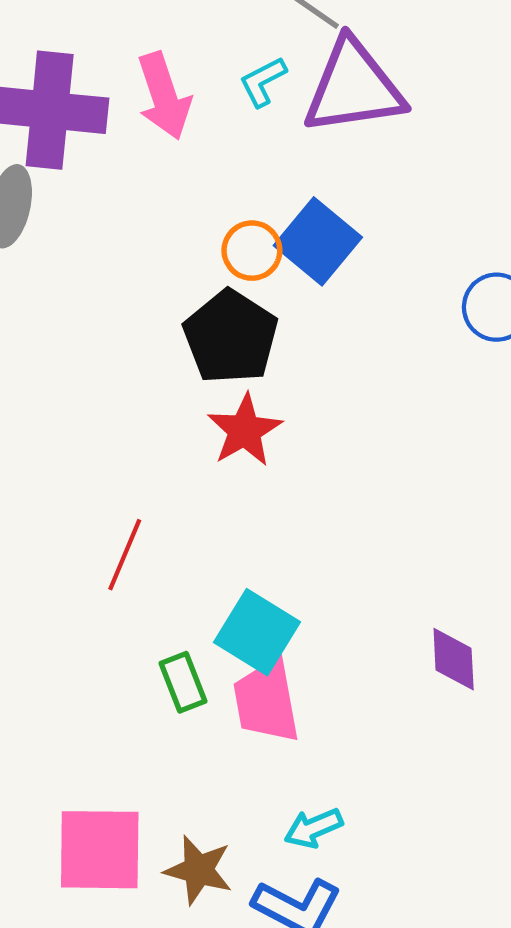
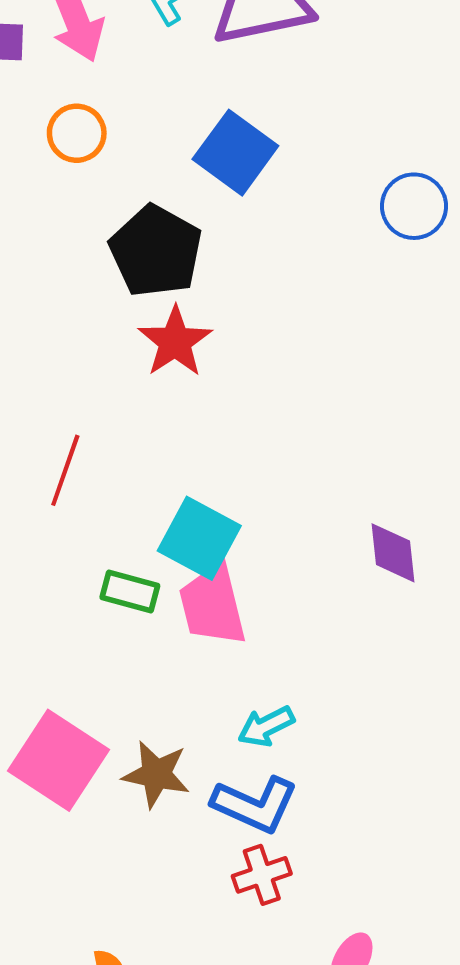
orange circle: (252, 251) -> (77, 133), moved
green rectangle: (183, 682) -> (130, 592), turned -50
pink square: (100, 850) -> (58, 760), turned 36

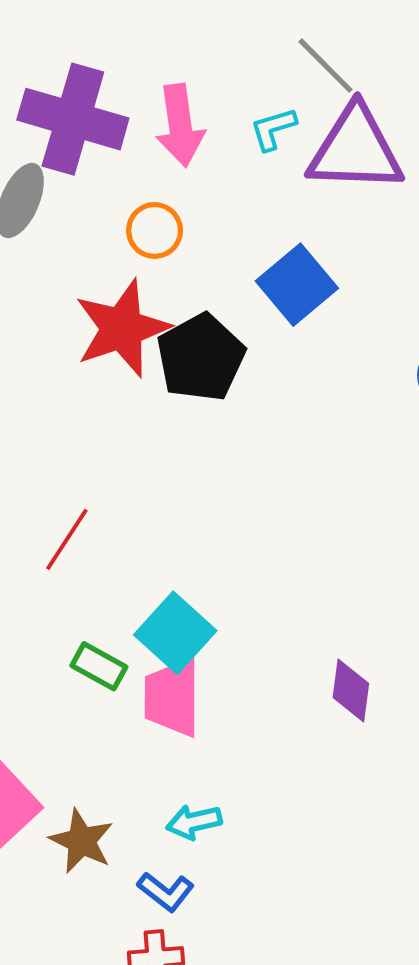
red star: (175, 342) -> (122, 328), moved, size x1.4
blue L-shape: (255, 805) -> (166, 892), size x0.7

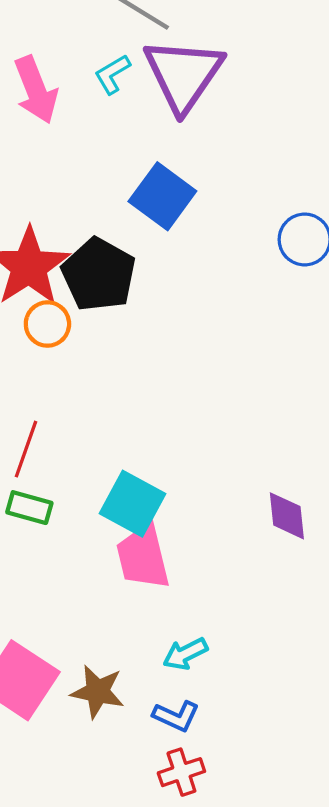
purple triangle: (355, 149) -> (183, 75), turned -44
orange circle: (155, 230) -> (47, 324), moved
green rectangle: (99, 666) -> (29, 508), moved

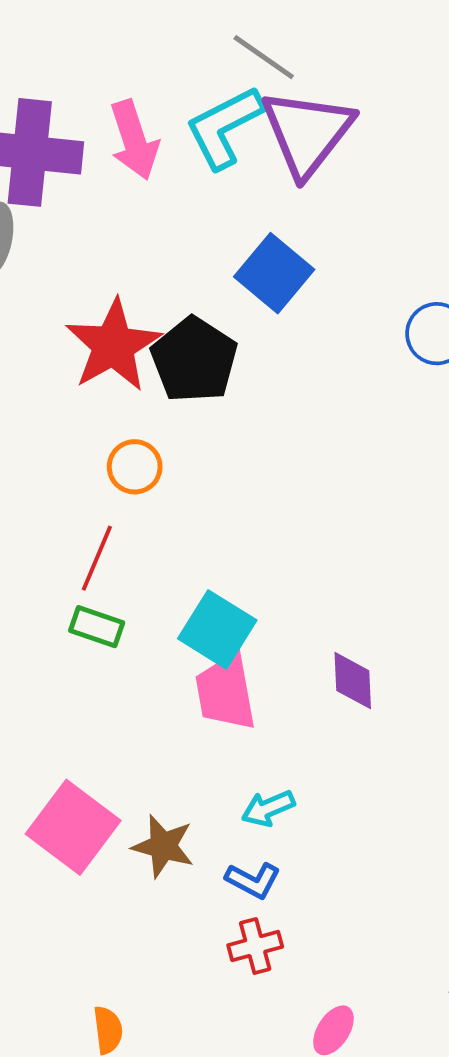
cyan L-shape: (112, 74) -> (224, 127), size x1.8
orange circle: (47, 324) -> (135, 467), moved
purple diamond: (287, 516) -> (353, 681), moved

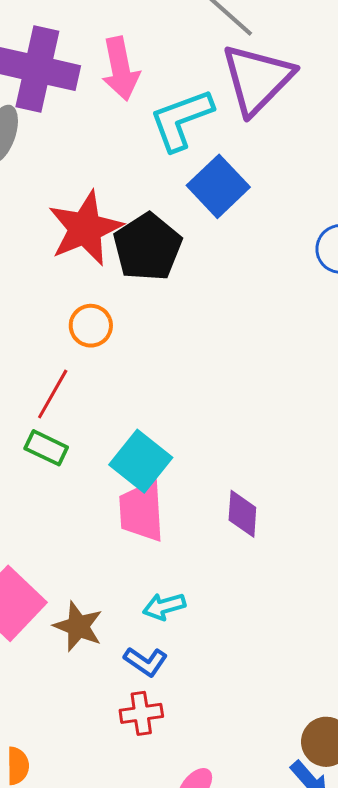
cyan L-shape: (224, 127) -> (181, 120), moved

